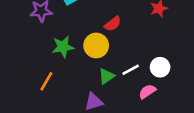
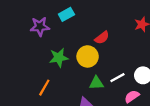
green triangle: (106, 76) -> (96, 83), turned 32

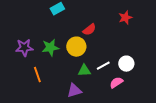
purple star: (40, 27) -> (24, 48), moved
orange line: (44, 88) -> (37, 75), turned -49

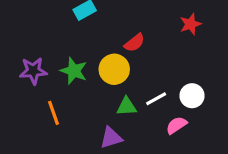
green star: (50, 48) -> (74, 71), turned 30

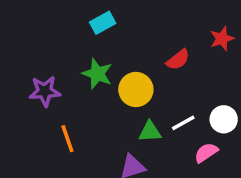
red semicircle: (134, 43) -> (178, 60), moved
green star: (74, 71) -> (97, 74), moved

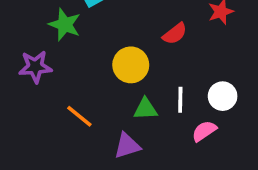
green star: (97, 74) -> (65, 25), moved
white line: (183, 123) -> (180, 100), turned -60
orange line: (67, 139) -> (79, 116), moved, turned -32

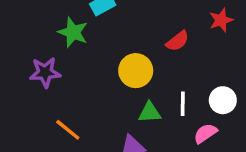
orange line: (79, 116) -> (68, 130), moved

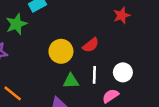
green star: (73, 32) -> (16, 24), turned 30
red semicircle: (177, 41) -> (91, 45), moved

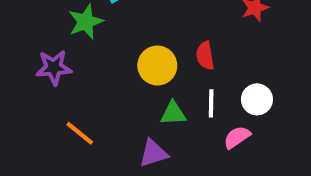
red semicircle: (91, 45) -> (205, 56), turned 119

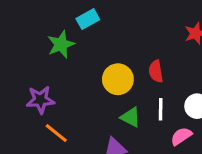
purple star: (54, 68) -> (40, 100), moved
green triangle: (173, 113) -> (131, 117), turned 30

